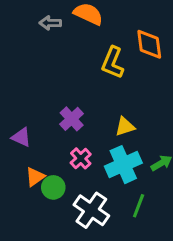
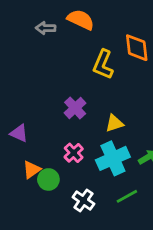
purple cross: (72, 119) -> (75, 108), moved
green line: (139, 206) -> (127, 196), turned 40
white cross: (91, 210) -> (83, 201), size x0.7

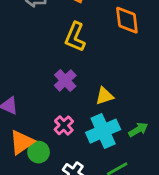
yellow L-shape: (103, 64) -> (75, 37), moved
orange triangle: (32, 170) -> (22, 142), size x1.4

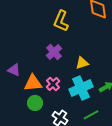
orange triangle: (22, 142) -> (33, 83), moved, turned 30

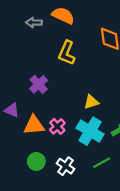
purple cross: (54, 52) -> (39, 84), moved
cyan cross: (81, 88) -> (90, 131), turned -35
green circle: (35, 103) -> (36, 161), moved

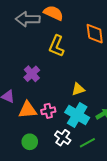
gray arrow: (34, 23) -> (28, 19), size x1.6
pink cross: (57, 126) -> (48, 111), turned 32
white cross: (65, 166) -> (63, 138), moved

